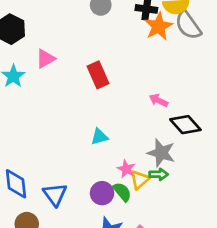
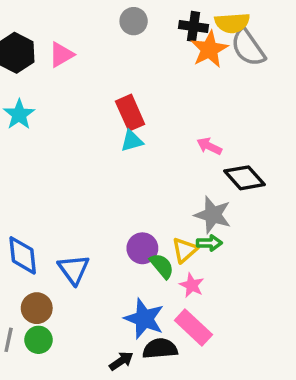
pink triangle: (46, 59) -> (61, 55), moved
cyan triangle: (99, 137) -> (132, 141), moved
pink star: (126, 169) -> (192, 285), moved
purple circle: (102, 193) -> (142, 248), moved

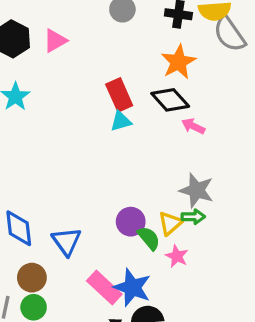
orange star: (209, 49) -> (178, 62), moved
black diamond: (245, 178) -> (170, 100), moved
pink rectangle: (193, 328) -> (104, 288), moved

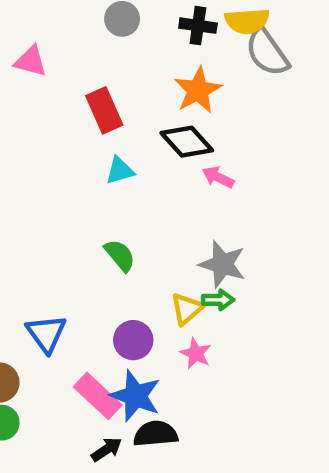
pink triangle: (55, 41) -> (31, 61), turned 45
red rectangle: (119, 95) -> (104, 110), moved
purple circle: (131, 222) -> (133, 340), moved
green semicircle: (149, 238) -> (120, 255), moved

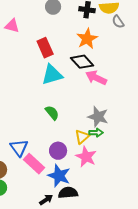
gray semicircle: (267, 52) -> (118, 22), size x0.6
cyan triangle: (120, 171) -> (52, 75), size x1.6
pink arrow: (218, 177) -> (96, 78), size x1.5
pink star: (196, 353) -> (86, 157), size x1.5
pink rectangle: (98, 396) -> (34, 164), moved

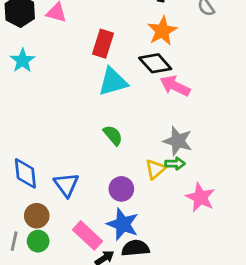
red rectangle: (45, 48) -> (103, 44), turned 42
pink star: (86, 157) -> (200, 197), moved
pink rectangle: (34, 164) -> (87, 235), moved

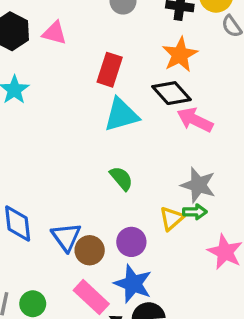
brown circle: (37, 216) -> (90, 250), moved

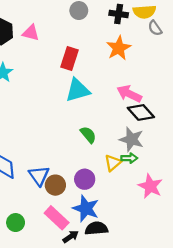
black diamond: (171, 93) -> (141, 112), moved
green semicircle: (121, 178) -> (88, 135), moved

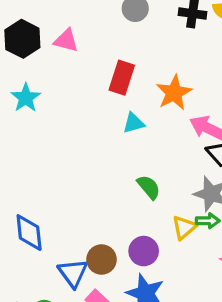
orange star: (119, 48) -> (174, 93), moved
cyan triangle: (78, 90) -> (134, 123), size x0.6
blue triangle: (39, 176) -> (73, 273), moved

